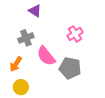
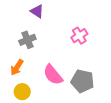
pink semicircle: (46, 56) -> (53, 75), moved
gray pentagon: (70, 68) -> (82, 81), moved

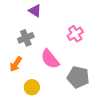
pink semicircle: (53, 75) -> (50, 59), moved
yellow circle: (22, 92) -> (32, 87), moved

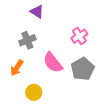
gray pentagon: (78, 77) -> (83, 69), moved, turned 30

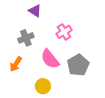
pink cross: (79, 36) -> (64, 32), moved
yellow circle: (34, 92) -> (43, 86), moved

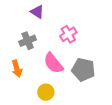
orange arrow: (16, 64) -> (17, 69), turned -49
gray pentagon: (78, 65) -> (83, 70), turned -30

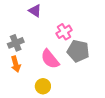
gray cross: (28, 41) -> (16, 43), moved
gray pentagon: (83, 70) -> (78, 51), moved

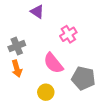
gray pentagon: (78, 51) -> (83, 78), moved

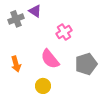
gray cross: (17, 46) -> (16, 19), moved
gray pentagon: (83, 78) -> (86, 64), moved, turned -30

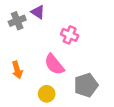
pink cross: (64, 32) -> (70, 35), turned -35
gray pentagon: (86, 64) -> (86, 85), moved

